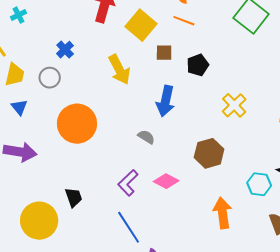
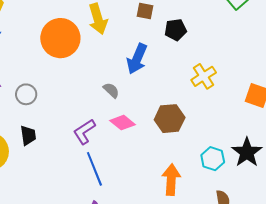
gray circle: (50, 78) -> (26, 94), moved
orange circle: (77, 124) -> (60, 38), moved
pink diamond: (166, 181) -> (122, 123), moved
blue line: (129, 227) -> (94, 169), moved

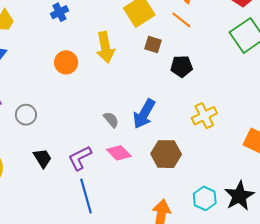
orange circle: (60, 38) -> (66, 62), size x0.6
blue arrow: (137, 59) -> (144, 114), moved
black trapezoid: (28, 135) -> (43, 158), moved, turned -30

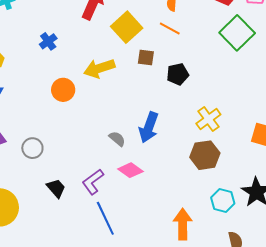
yellow arrow: (105, 47) -> (99, 68), turned 92
brown hexagon: (166, 154) -> (205, 155), moved

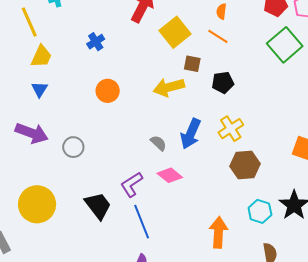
yellow arrow: (99, 68) -> (169, 87), moved
yellow cross: (208, 119) -> (231, 129), moved
black trapezoid: (56, 188) -> (98, 206), moved, size x1.4

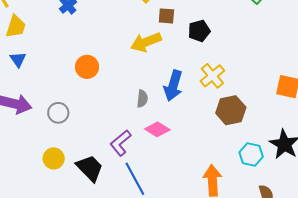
orange circle: (108, 91) -> (87, 67), moved
gray semicircle: (158, 143) -> (142, 99), turned 60
yellow circle: (37, 204) -> (54, 158), moved, size x0.6

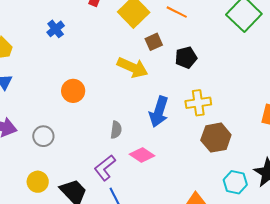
brown square: (166, 16) -> (154, 42), turned -30
yellow arrow: (146, 42) -> (133, 67), turned -136
yellow cross: (212, 76) -> (198, 103), turned 30
gray semicircle: (142, 99) -> (116, 130), moved

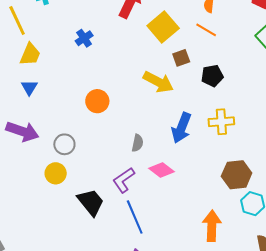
brown hexagon: (216, 138) -> (237, 175), moved
yellow circle: (38, 182) -> (56, 173), moved

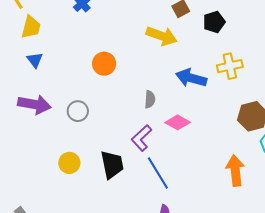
blue arrow: (181, 128) -> (191, 78), turned 92
yellow circle: (56, 173) -> (69, 163), moved
black trapezoid: (91, 202) -> (112, 165), turned 36

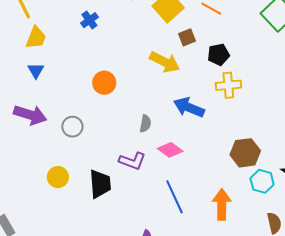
yellow cross: (230, 66) -> (228, 85), moved
purple L-shape: (141, 138) -> (132, 161), turned -124
blue line: (158, 173) -> (174, 197), moved

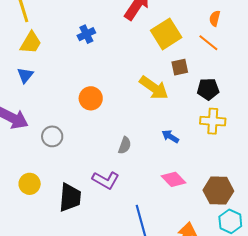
blue arrow: (189, 107) -> (170, 136), size x0.6
pink diamond: (170, 150) -> (173, 179), moved

